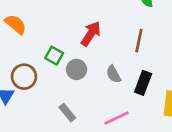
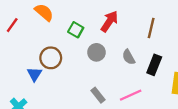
green square: (54, 56) -> (76, 30), moved
gray rectangle: (67, 113) -> (98, 95), moved

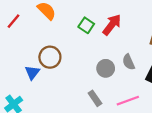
green square: (76, 30) -> (86, 25), moved
gray circle: (96, 52) -> (106, 68), moved

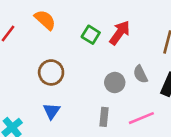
blue triangle: (32, 72) -> (51, 111), moved
gray rectangle: (95, 98) -> (104, 117), turned 42

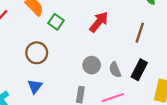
green square: (91, 35) -> (56, 22), moved
gray semicircle: (140, 74) -> (115, 70), moved

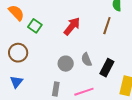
brown line: (140, 33) -> (107, 26), moved
gray semicircle: (115, 70) -> (86, 60), moved

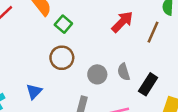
red arrow: (72, 26) -> (122, 22), moved
brown circle: (18, 53) -> (62, 58), moved

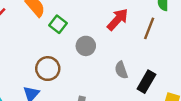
brown circle: (62, 58) -> (48, 69), moved
gray circle: (97, 74) -> (86, 46), moved

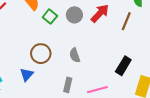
gray circle: (86, 46) -> (74, 15), moved
gray semicircle: (121, 70) -> (75, 55), moved

